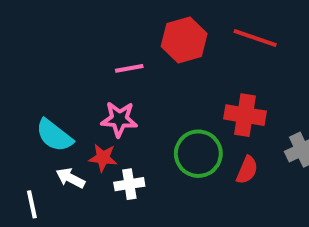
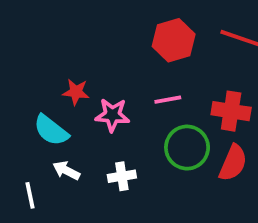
pink line: (129, 68) -> (168, 100), moved
red star: (103, 158) -> (76, 92), moved
red semicircle: (247, 170) -> (233, 163), size x1.4

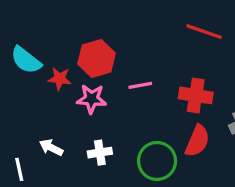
red hexagon: (174, 40) -> (97, 58), moved
cyan semicircle: (51, 130) -> (26, 60), moved
green circle: (187, 148) -> (157, 161), moved

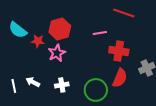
pink line: (140, 85) -> (100, 33), moved
pink star: (91, 99) -> (57, 53), turned -30
white line: (19, 169) -> (14, 86), moved

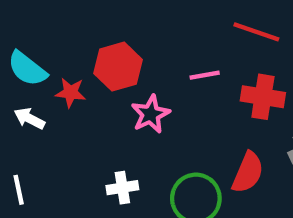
red cross: (119, 51) -> (263, 97), moved
pink star: (57, 53) -> (150, 114), moved
white arrow: (33, 82) -> (29, 118), moved

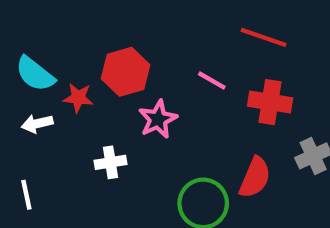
pink line: (205, 75) -> (212, 80), turned 40
white arrow: (29, 118) -> (37, 124), turned -40
white cross: (122, 188) -> (110, 162), moved

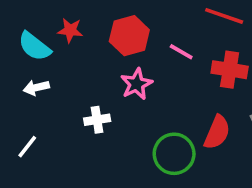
red hexagon: (126, 72) -> (129, 36), moved
red star: (78, 98) -> (70, 30), moved
white line: (26, 195) -> (27, 147), turned 50

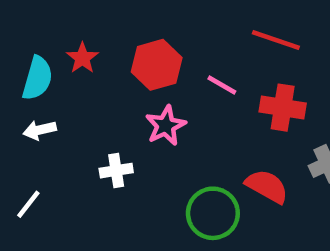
red star: (70, 30) -> (82, 58), turned 30
cyan semicircle: (34, 46) -> (37, 78), turned -112
red semicircle: (217, 132) -> (267, 186), turned -84

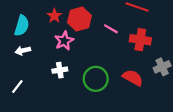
red star: (82, 58) -> (54, 16), moved
pink star: (166, 126) -> (64, 41), moved
green circle: (213, 213) -> (96, 79), moved

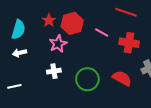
white line: (17, 86) -> (14, 86), turned 40

